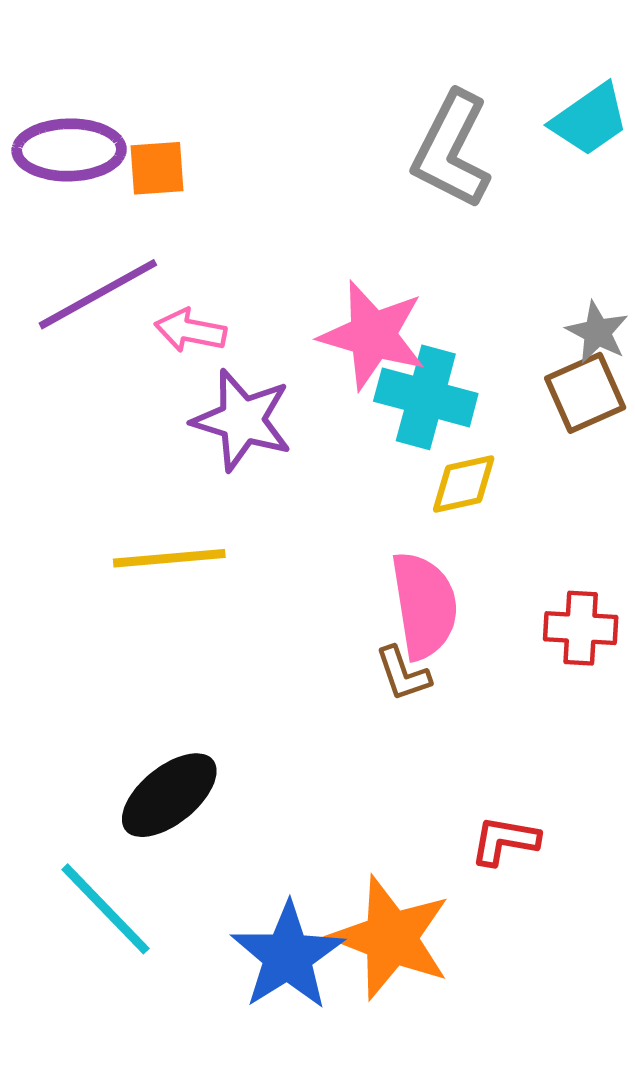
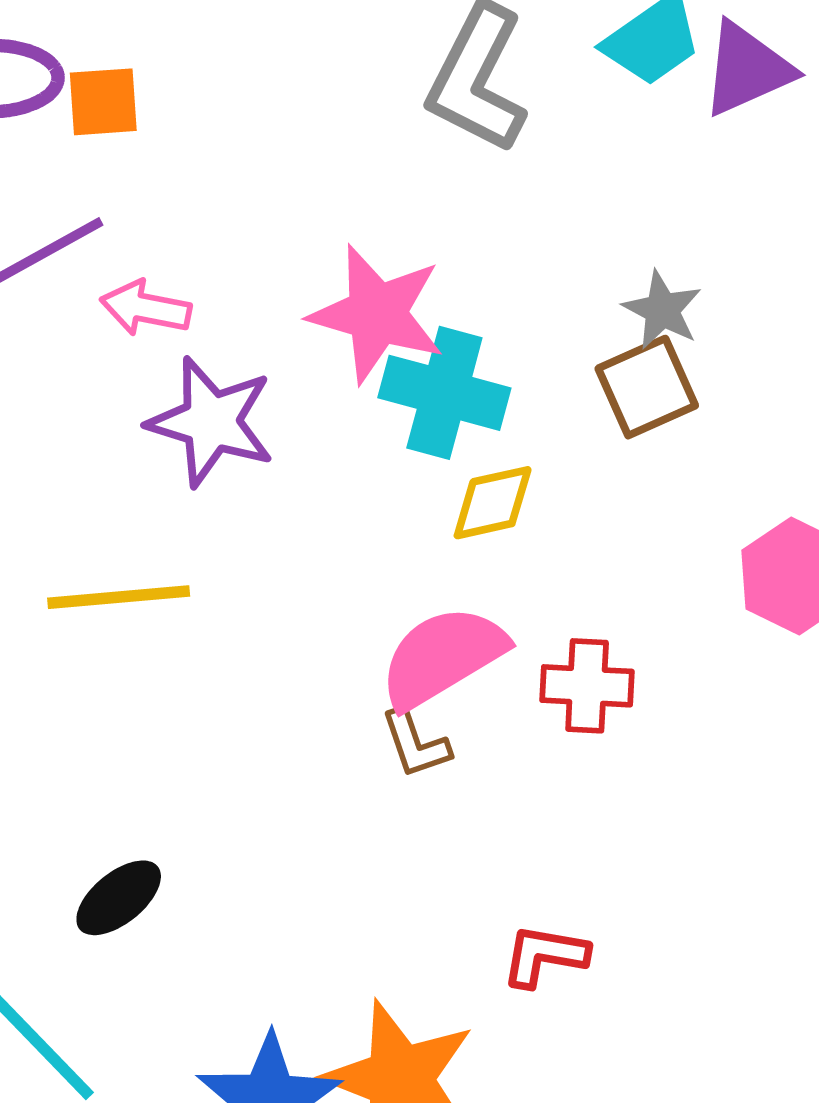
pink semicircle: (424, 605) -> (442, 657), turned -112
red cross: (581, 628) -> (587, 686), moved
black ellipse: (169, 795) -> (119, 898), size x0.7

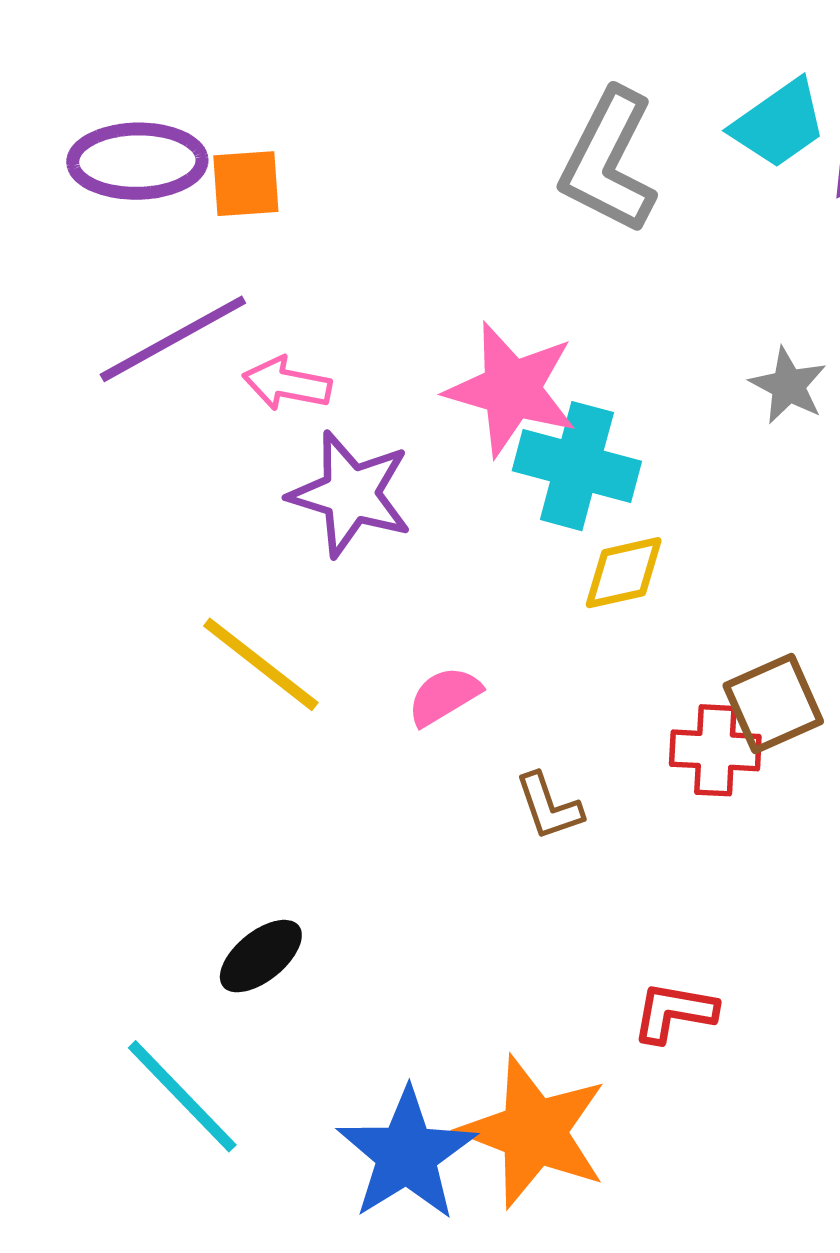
brown square: (647, 387) -> (773, 704), moved
yellow line: (119, 597) -> (261, 664), turned 43
pink semicircle: (442, 657) -> (444, 696), moved, size x0.6

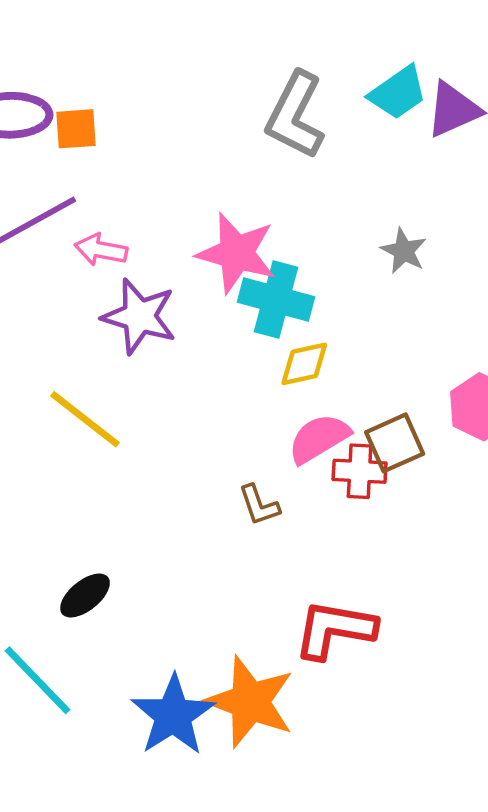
pink semicircle: (444, 696) -> (319, 438), moved, size x1.4
red L-shape: (674, 1012) -> (335, 629), size x1.6

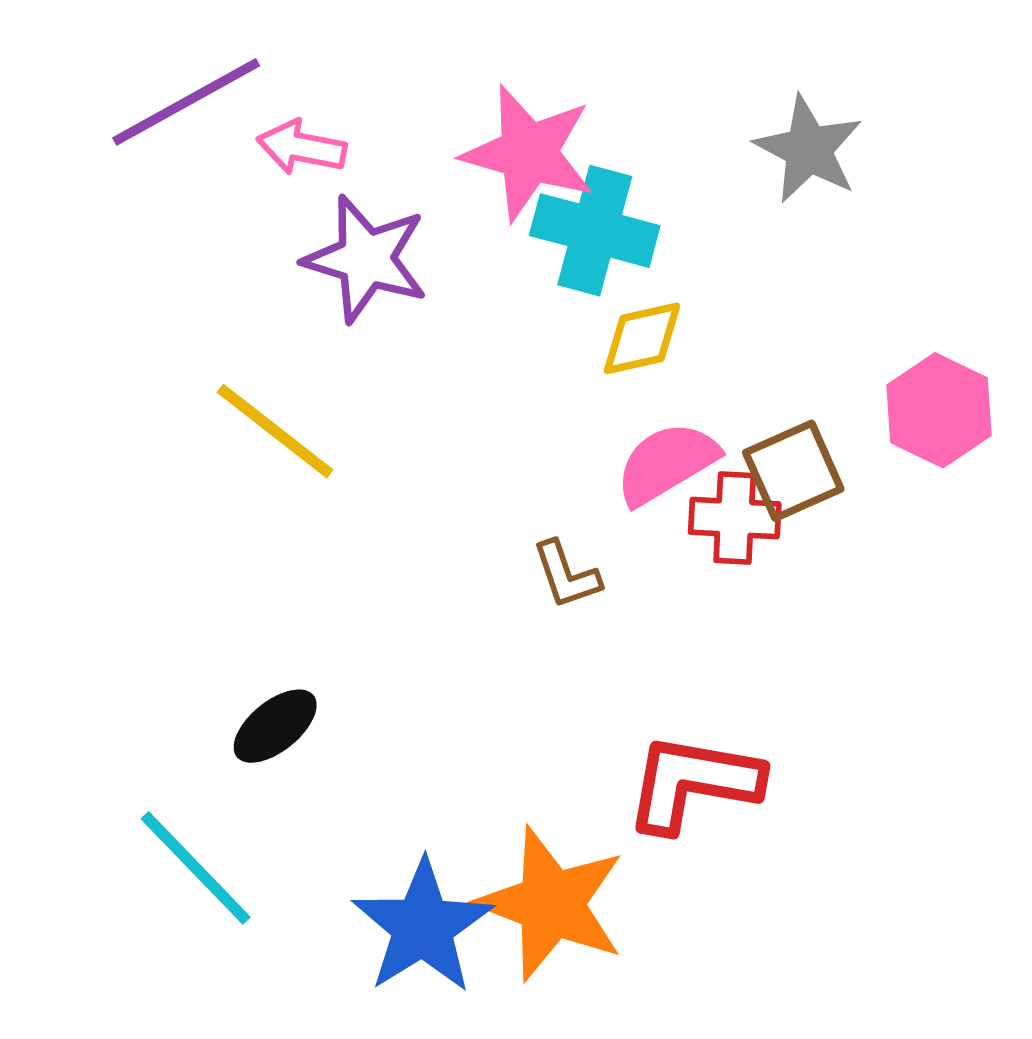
gray star: (404, 251) -> (808, 149), size x1.4

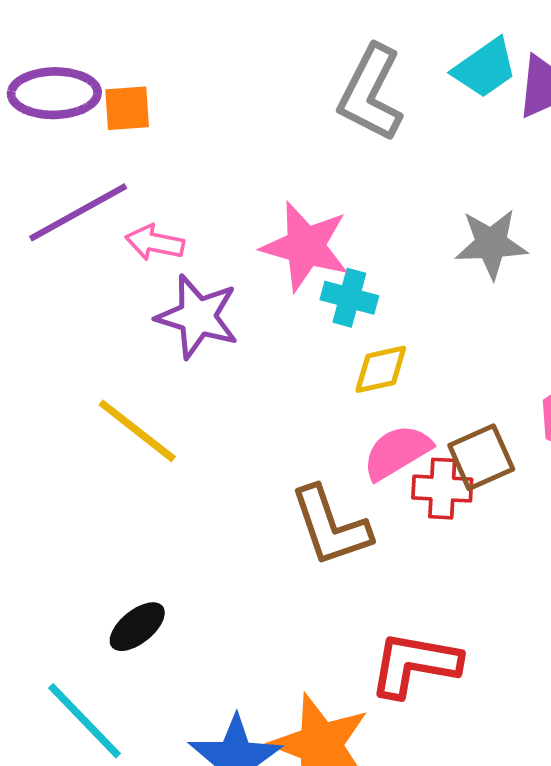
gray star: (808, 149) -> (491, 244), turned -30
cyan cross: (595, 231) -> (349, 298), size x0.7
brown L-shape: (566, 575) -> (331, 526), size x1.8

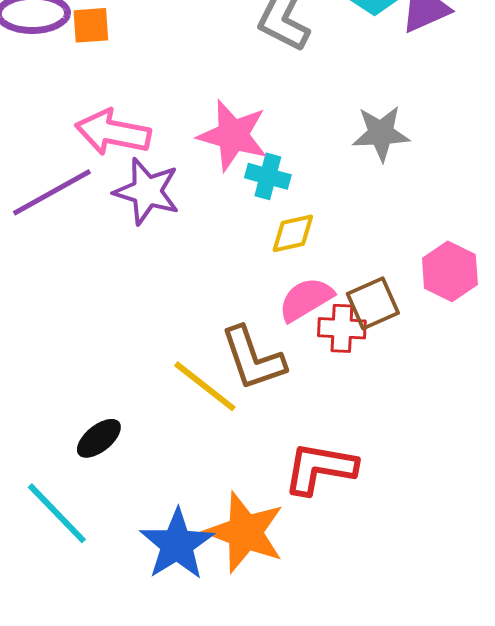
purple line: (78, 212) -> (52, 192), moved
pink arrow: (155, 243) -> (113, 132), size x1.6
yellow line: (137, 431) -> (205, 386), moved

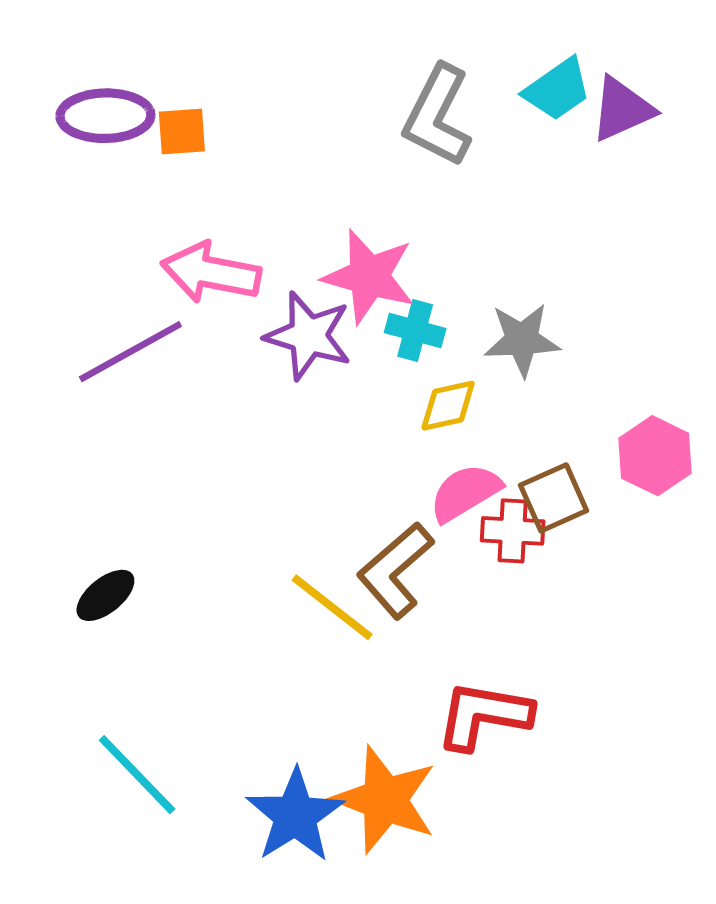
gray star: (381, 133) -> (522, 340), moved
purple star: (147, 191) -> (308, 336), moved
brown L-shape: (253, 358) -> (395, 570), turned 68
black ellipse: (99, 438) -> (105, 595), moved

